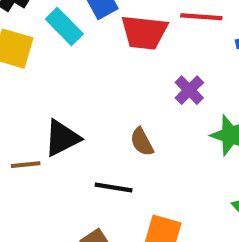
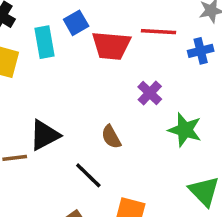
cyan rectangle: (64, 27) -> (45, 42), turned 36
black line: (114, 188) -> (88, 175), turned 36

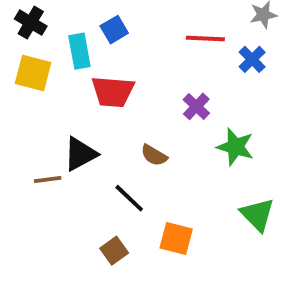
red trapezoid: (111, 46) -> (113, 92), moved
blue cross: (201, 51) -> (252, 59), turned -30
brown semicircle: (111, 137) -> (154, 155), turned -30

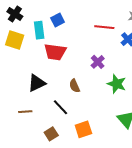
brown semicircle: (154, 155) -> (75, 86), turned 32
brown line: (48, 179) -> (25, 112), moved
orange square: (176, 238) -> (83, 129), turned -36

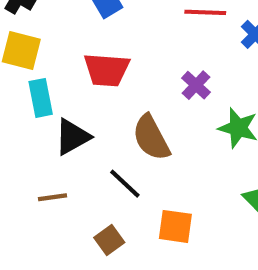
cyan rectangle: (39, 30) -> (41, 98), moved
brown semicircle: (75, 86) -> (151, 138), size x1.6
orange square: (83, 129) -> (175, 226), turned 30

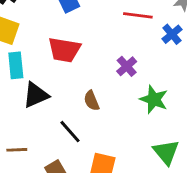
brown semicircle: (151, 138) -> (92, 101), size x0.6
brown line: (53, 197) -> (17, 150), moved

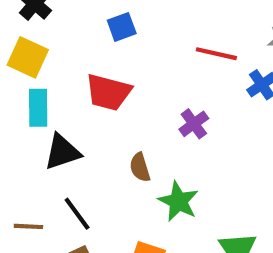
green star: (154, 99) -> (178, 201), moved
black line: (70, 132) -> (77, 214), moved

